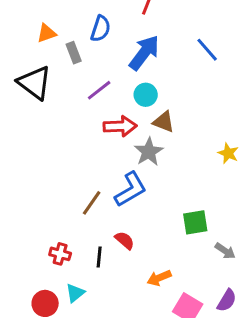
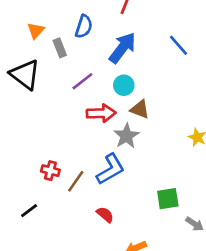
orange triangle: (47, 33) -> (36, 31), turned -30
red cross: (60, 254) -> (50, 171), moved
black line: (99, 257) -> (29, 211), moved, turned 48

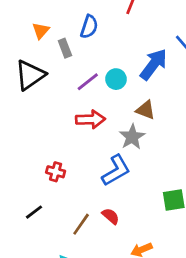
blue arrow: (122, 48) -> (154, 64), moved
black triangle: (25, 75) -> (30, 75), turned 48
cyan circle: (124, 85) -> (116, 79), moved
red arrow: (101, 113) -> (90, 119), moved
brown line: (76, 181) -> (81, 224), moved

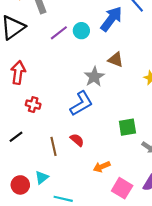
brown triangle: (146, 110) -> (116, 60), moved
red arrow: (90, 119) -> (18, 72), moved, turned -80
brown line: (81, 224) -> (54, 146), turned -48

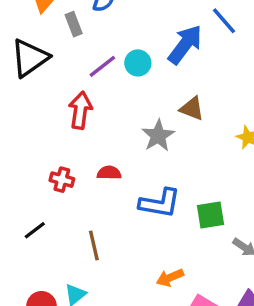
red arrow: (18, 72) -> (80, 110), moved
blue L-shape: (81, 104) -> (160, 203), moved, turned 40
red semicircle: (77, 140) -> (109, 173), moved, turned -40

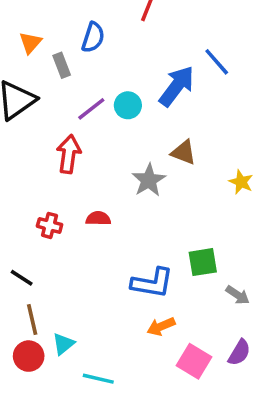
blue L-shape: (160, 203) -> (152, 283), moved
black line: (35, 230) -> (22, 278), turned 70
brown line: (94, 245) -> (32, 319), moved

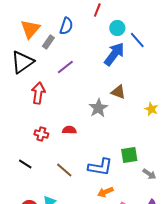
orange triangle: (30, 43) -> (30, 29), size x1.5
gray rectangle: (62, 65) -> (48, 42), turned 56
cyan circle: (128, 105) -> (117, 28), moved
red arrow: (69, 154) -> (38, 93), moved
brown line: (32, 319) -> (64, 170), moved, turned -36

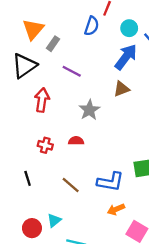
blue semicircle: (66, 26) -> (92, 26), moved
purple line: (65, 67) -> (72, 71), turned 66
brown triangle: (118, 92) -> (121, 89), moved, turned -42
gray star: (98, 108) -> (89, 110), moved
black line: (25, 164) -> (28, 178), turned 40

